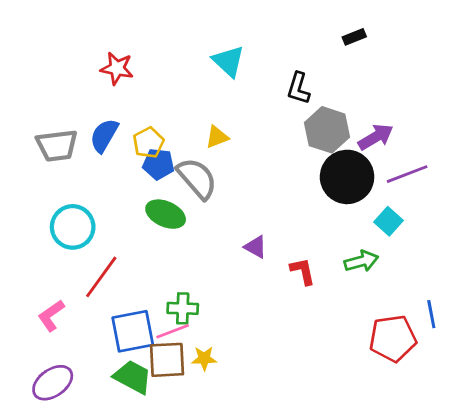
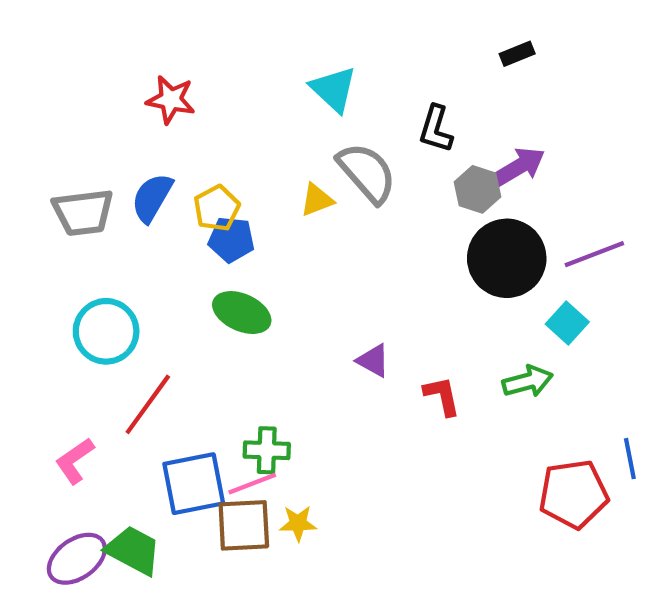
gray hexagon: (327, 130) -> (478, 189), size x0.7
purple arrow: (376, 137) -> (519, 166), moved
gray semicircle: (197, 178) -> (367, 173), moved
green trapezoid: (133, 377) -> (133, 550), moved

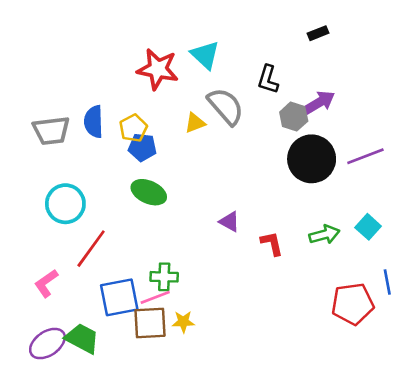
red star: (171, 100) -> (158, 69), moved, size x1.4
blue semicircle: (152, 198) -> (94, 122), turned -32
cyan square: (567, 323) -> (368, 227), moved

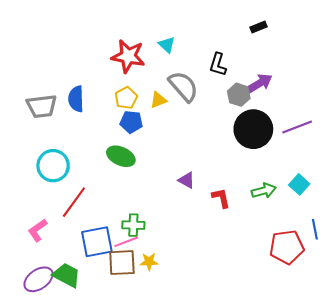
cyan triangle: (205, 55) -> (167, 45), size x0.7
yellow pentagon: (133, 128) -> (126, 98), moved
blue pentagon: (142, 147) -> (131, 122), moved

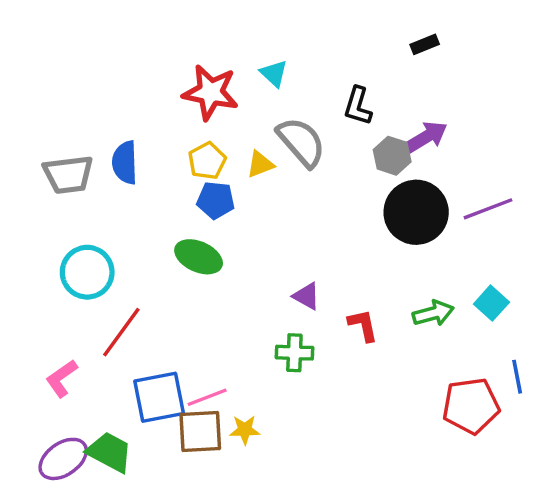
green cross: (133, 225) -> (294, 353), moved

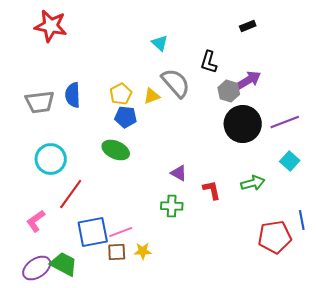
red star: (211, 92) -> (51, 26), moved
cyan square: (491, 303) -> (290, 161), moved
brown square: (200, 432) -> (117, 252), size x0.7

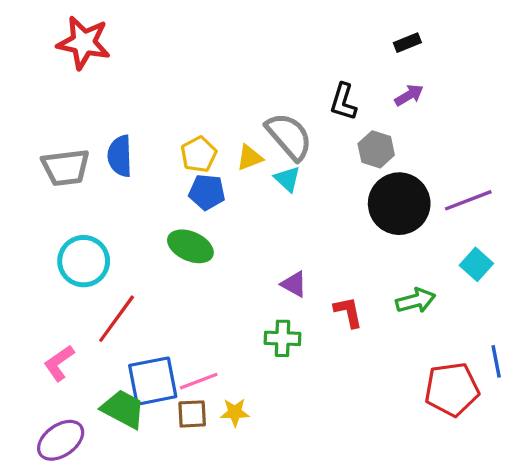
cyan triangle: (160, 43) -> (287, 179), moved
purple arrow: (249, 80) -> (409, 95), moved, size x0.7
green trapezoid: (64, 264) -> (123, 409), moved

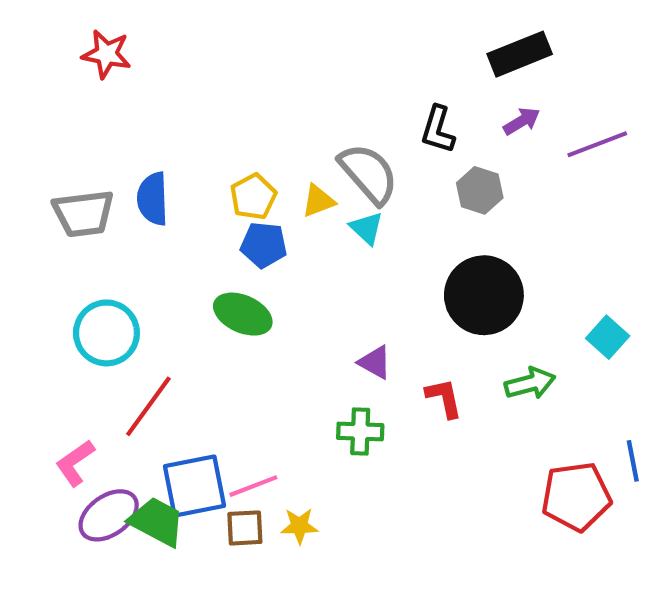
red star: (84, 43) -> (106, 54), size x0.7
black rectangle: (407, 43) -> (520, 54), size x1.8
purple line: (468, 200) -> (597, 144), moved
black circle: (399, 204) -> (484, 295), moved
purple ellipse: (61, 440) -> (109, 515), moved

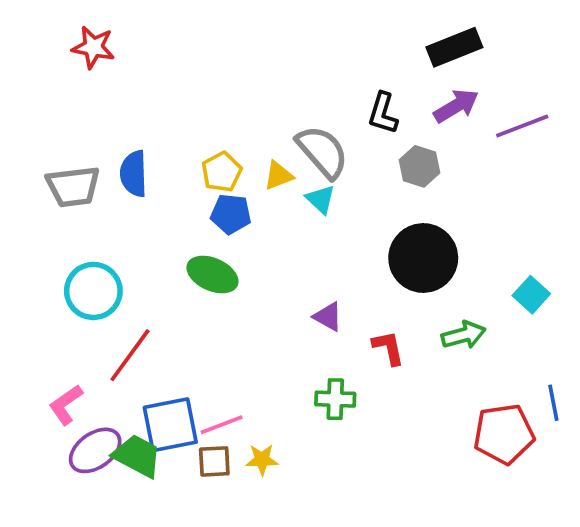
purple arrow: (522, 121) -> (456, 106), size x1.4
green cross: (360, 432) -> (335, 399), moved

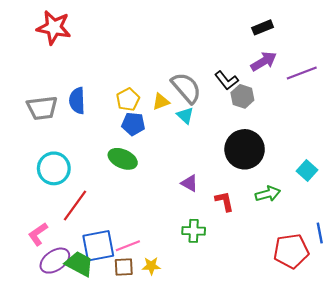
red star: (93, 47) -> (54, 27), size x1.4
black rectangle: (454, 47) -> (263, 27), size x0.7
black L-shape: (383, 113) -> (227, 80), moved, turned -55

